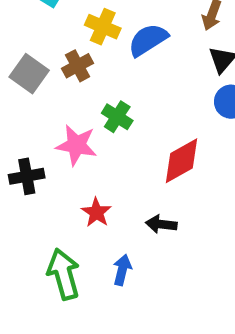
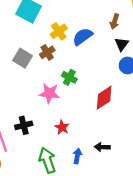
yellow cross: (103, 27) -> (59, 31), turned 35
black cross: (27, 176) -> (24, 125), moved
black arrow: (161, 224) -> (102, 147), moved

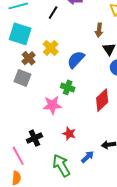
blue semicircle: (83, 37) -> (76, 60), moved
brown cross: (47, 52) -> (29, 58), moved
blue arrow: (77, 156) -> (88, 157), turned 48

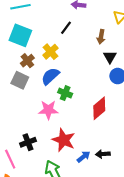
black line: (53, 13) -> (66, 28), moved
blue semicircle: (76, 60) -> (50, 76), moved
red star: (69, 134) -> (64, 140), size x1.6
blue arrow: (88, 157) -> (84, 157), moved

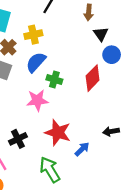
yellow cross: (50, 52) -> (33, 35), turned 35
red diamond: (99, 108) -> (93, 78), moved
black arrow: (103, 154) -> (111, 131), moved

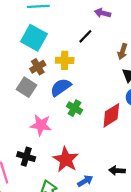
pink star: (37, 100) -> (41, 125), moved
black cross: (18, 139) -> (26, 157), turned 30

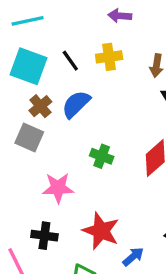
black line: (85, 36) -> (70, 61), moved, turned -70
yellow cross: (65, 60) -> (109, 57), moved
blue semicircle: (61, 87) -> (76, 104), moved

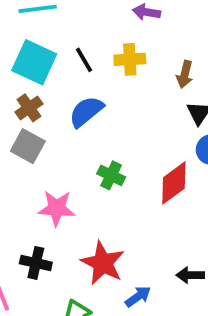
brown cross: (40, 106) -> (29, 108), moved

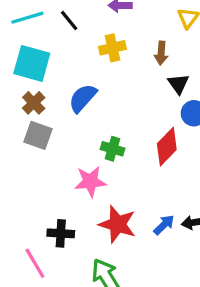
black line: (84, 60) -> (69, 20), moved
pink star: (57, 208) -> (90, 181), moved
blue arrow: (138, 297) -> (164, 225), moved

